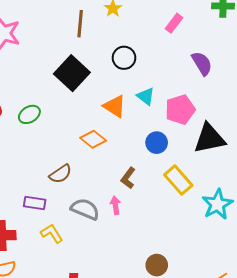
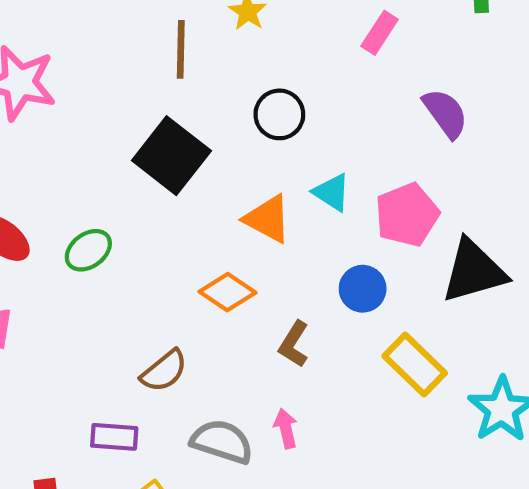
brown L-shape: (128, 178) -> (294, 344), moved

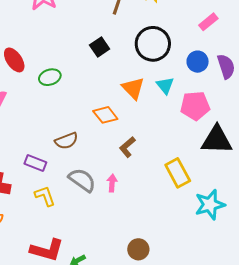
black circle: (279, 114) -> (153, 44), size x1.5
black square: (171, 156) -> (100, 47), size x0.6
blue circle: (363, 289) -> (198, 62), moved

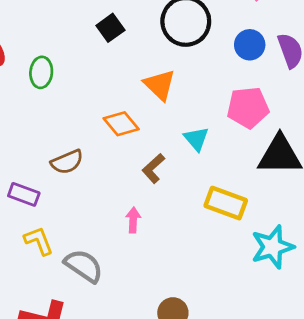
green ellipse: (50, 77) -> (41, 72), turned -65
cyan triangle: (165, 85) -> (196, 139), moved
yellow rectangle: (178, 173) -> (226, 203), turned -40
gray semicircle: (82, 180) -> (84, 266), moved

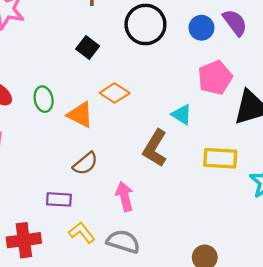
orange triangle: (160, 85) -> (80, 115), moved
orange diamond: (121, 124) -> (115, 93), moved
brown L-shape: (153, 168) -> (155, 148), size x1.5
pink arrow: (133, 220) -> (125, 196), moved, size x1.4

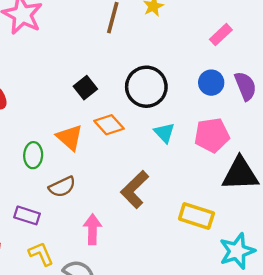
black circle: (145, 24) -> (146, 87), moved
black square: (88, 48) -> (85, 88), moved
green ellipse: (44, 99) -> (33, 155), moved
cyan triangle: (182, 115) -> (164, 133), moved

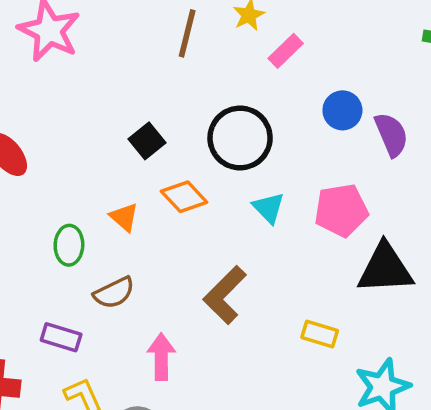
pink rectangle: (221, 35) -> (286, 51), moved
blue circle: (211, 83) -> (342, 110), moved
orange triangle: (70, 137) -> (124, 217), size x0.7
yellow rectangle: (196, 216) -> (320, 334), size x0.7

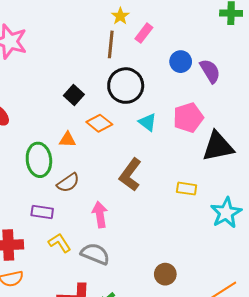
brown line: (187, 33) -> (111, 44), moved
orange triangle: (124, 217) -> (67, 140), turned -30
green ellipse: (69, 245) -> (39, 160), size x1.5

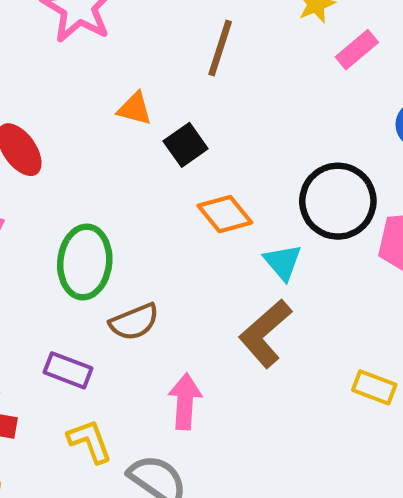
brown line: (111, 44) -> (220, 48), moved
black circle: (126, 86) -> (338, 201), moved
cyan triangle: (147, 122) -> (283, 262), moved
orange triangle: (67, 140) -> (135, 109), moved

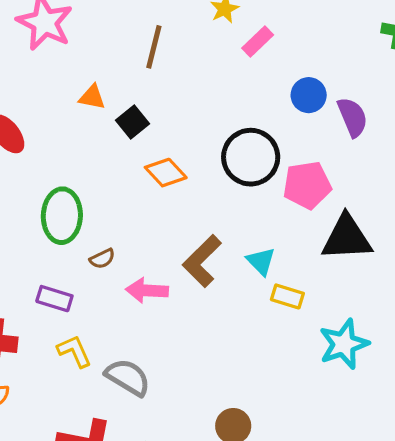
cyan triangle: (283, 262) -> (261, 261), moved
brown semicircle: (134, 322) -> (102, 259), size x0.7
pink arrow: (185, 402) -> (147, 290), moved, turned -87

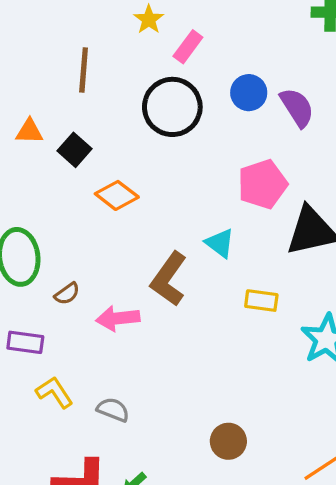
black circle: (251, 157) -> (172, 107), moved
cyan triangle: (261, 261) -> (220, 243), moved
gray semicircle: (128, 377) -> (113, 410), size x0.7

